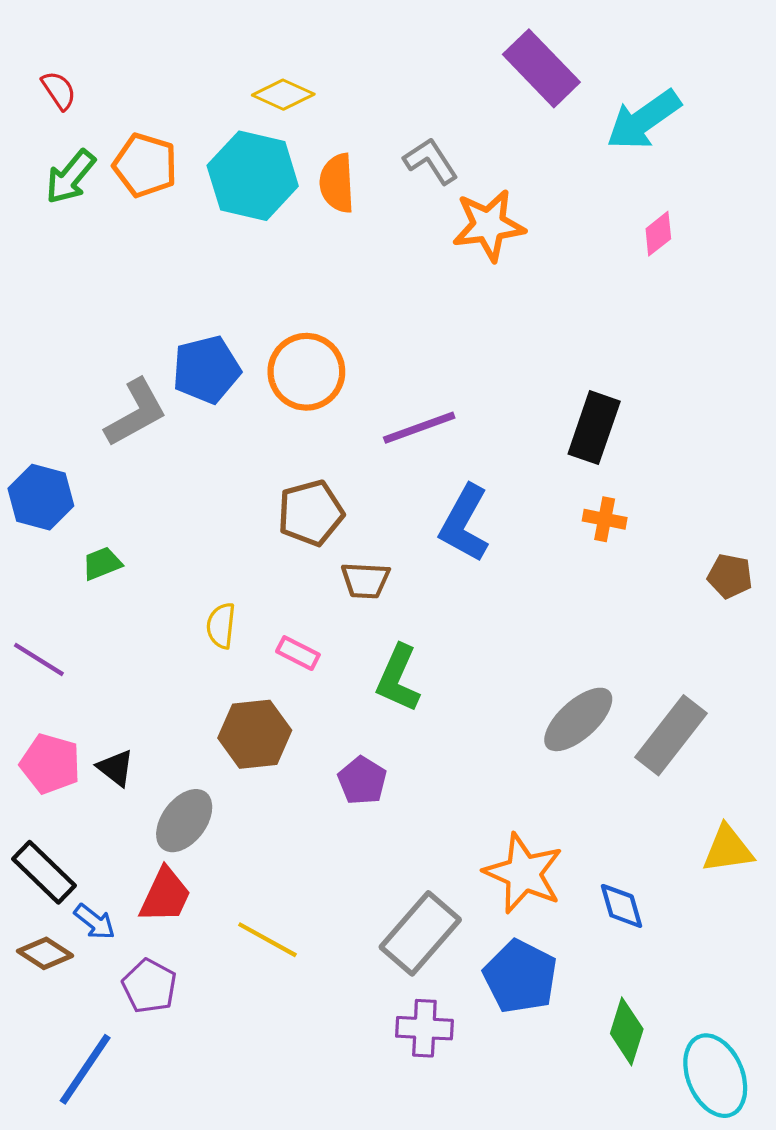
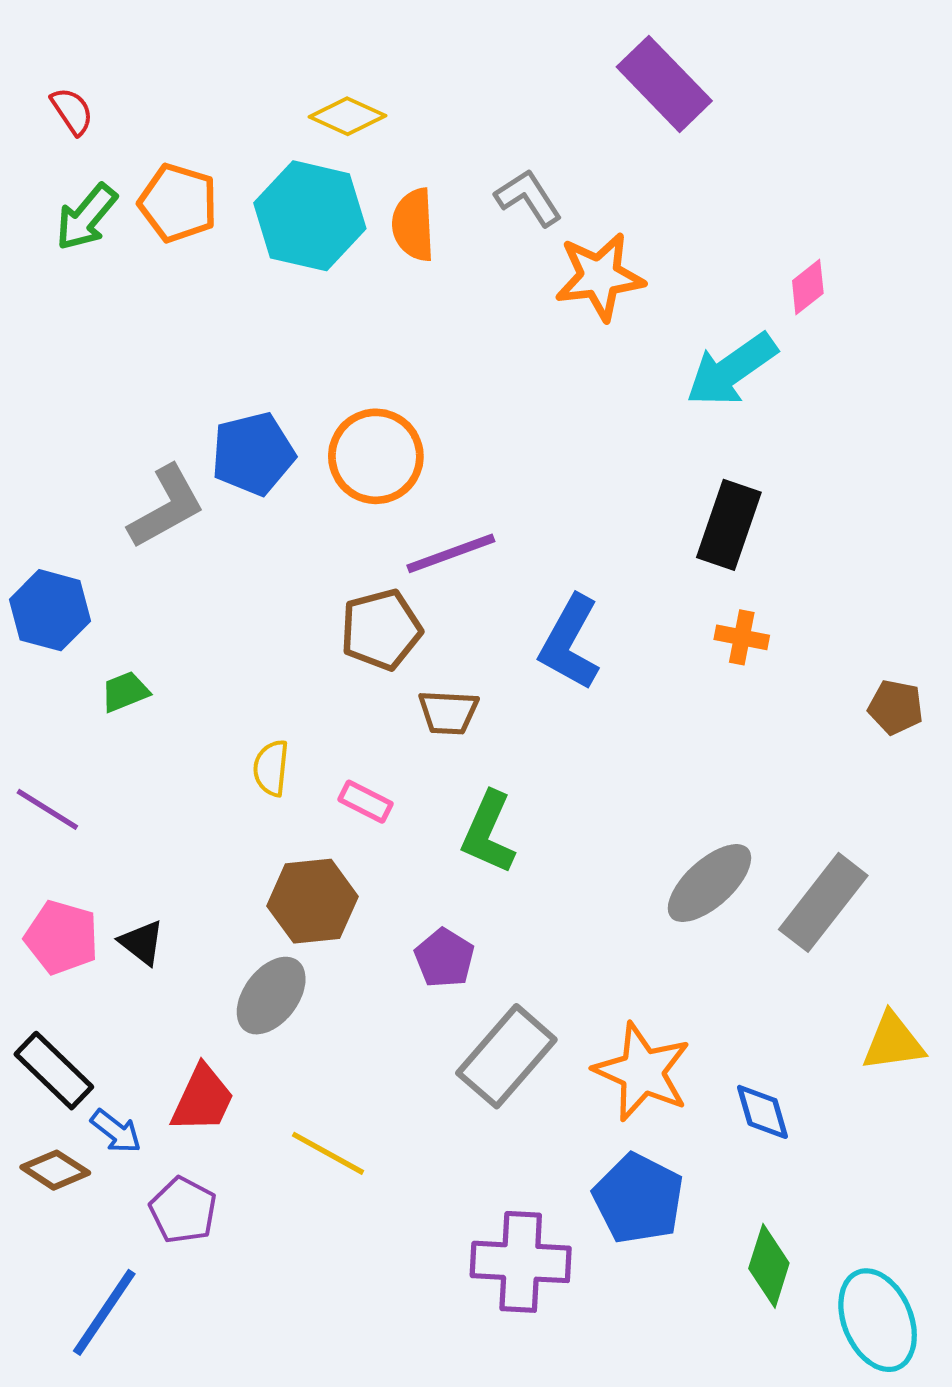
cyan arrow: (644, 120) -> (731, 370), moved
purple line: (419, 428) -> (451, 553), moved
gray ellipse: (184, 821) -> (271, 996), moved
gray rectangle: (420, 933) -> (506, 1056), moved
purple cross: (424, 1028) -> (521, 1262), size x1.4

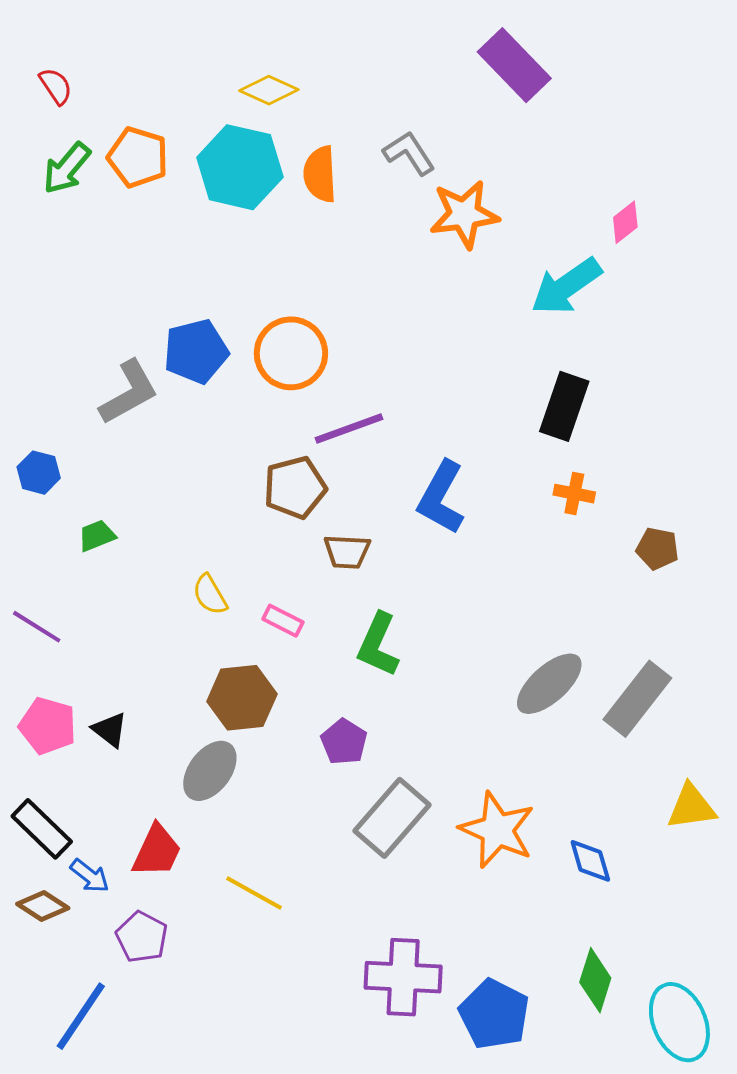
blue hexagon: (50, 610) -> (39, 473), size x0.7
brown pentagon: (896, 707) -> (657, 549), moved
yellow semicircle: (271, 768) -> (210, 595), turned -36
blue pentagon: (638, 1199) -> (494, 1014), moved

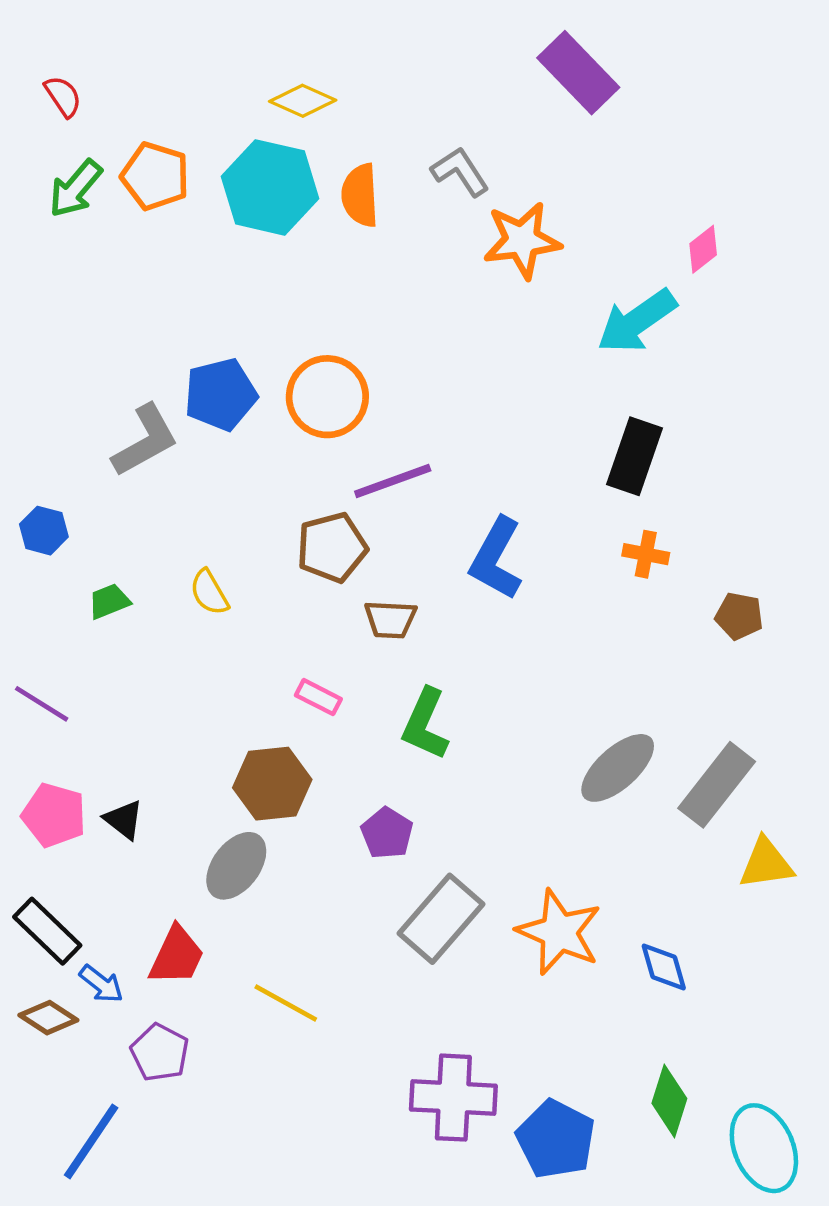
yellow semicircle: (210, 595) -> (209, 592), moved
yellow triangle: (691, 807) -> (766, 864), moved

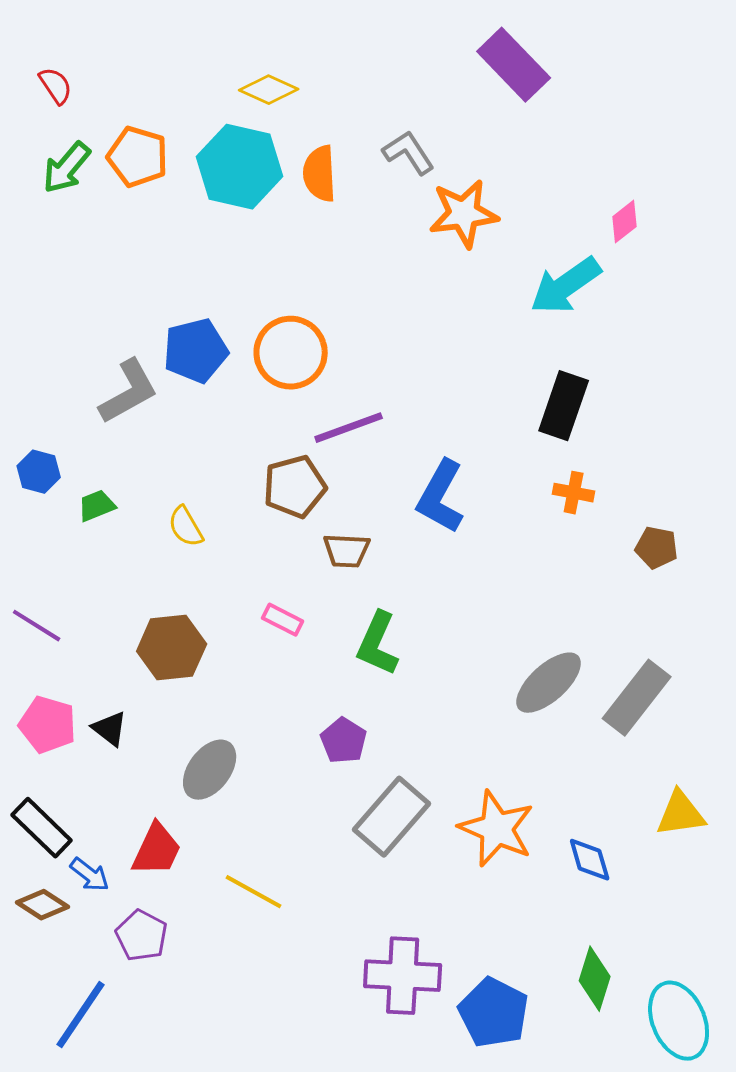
green trapezoid: (109, 601) -> (97, 506), moved
brown hexagon: (272, 784) -> (172, 648), moved
yellow triangle: (766, 864) -> (681, 814), moved

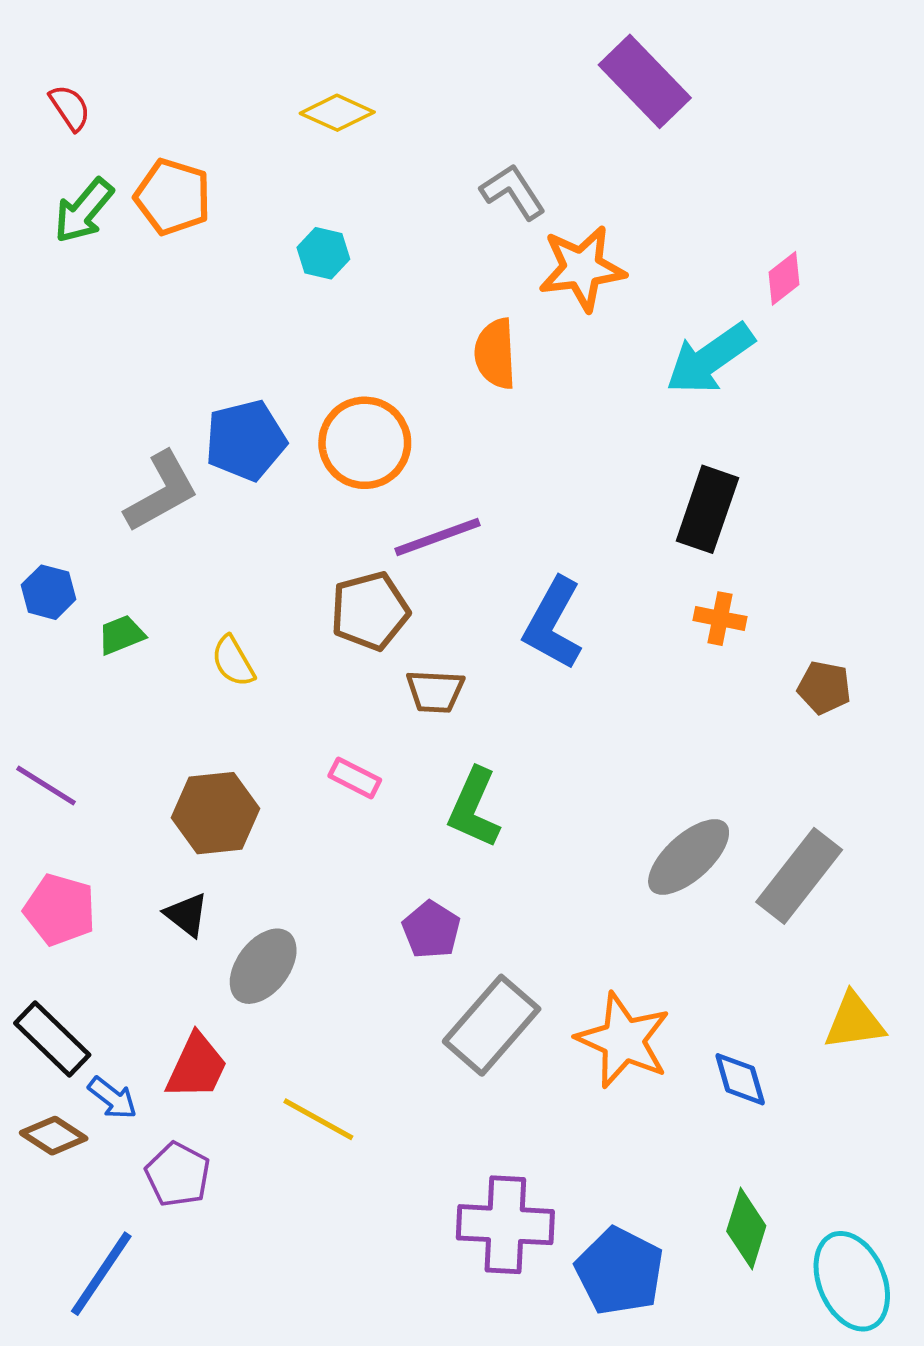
cyan hexagon: (240, 167) -> (323, 253), moved, size x0.5
orange semicircle: (320, 174) -> (495, 354), moved
black triangle: (110, 729) -> (187, 915), moved

